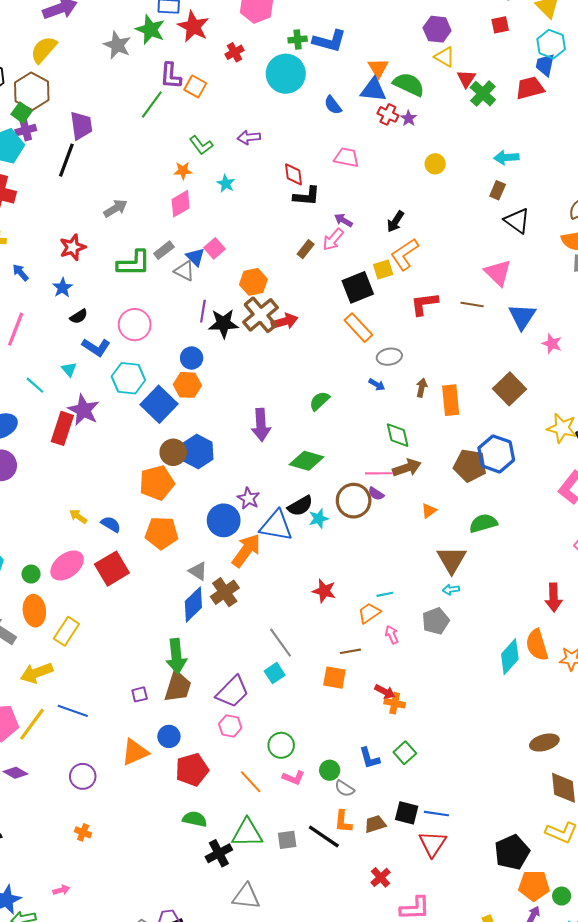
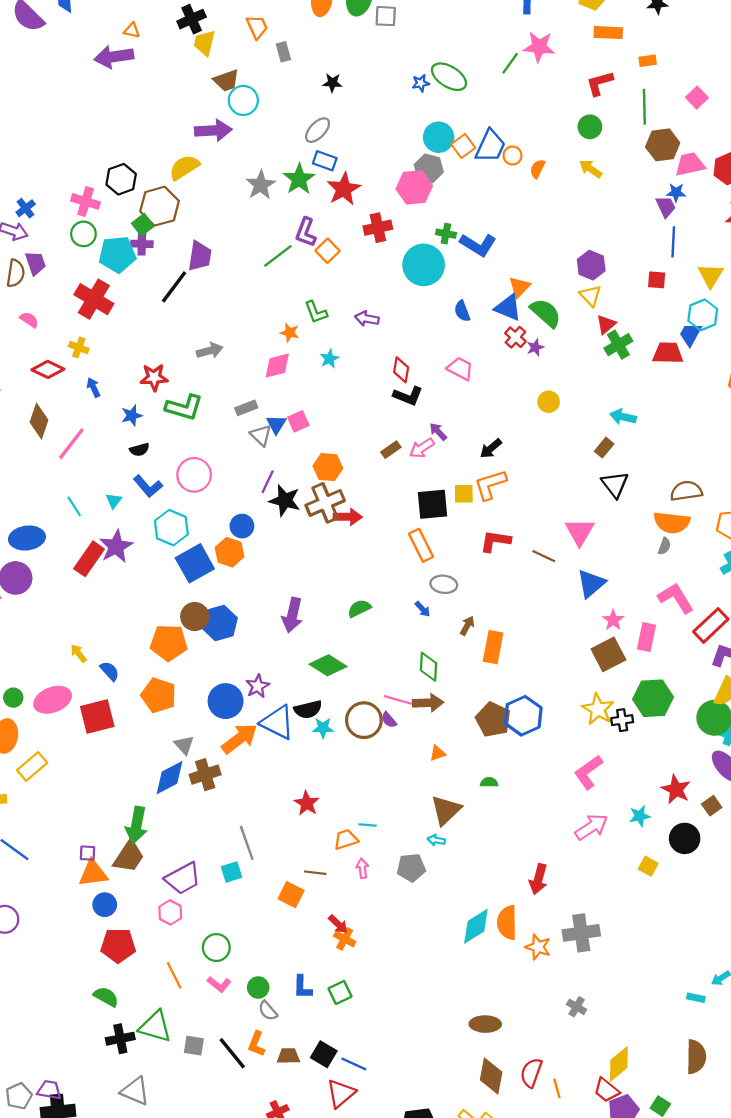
red cross: (234, 52) -> (378, 228), size x1.4
green L-shape: (134, 263) -> (184, 407), moved
brown square: (510, 389) -> (608, 654), moved
green semicircle: (483, 523) -> (489, 782), size x0.6
orange triangle: (135, 752) -> (93, 873), moved

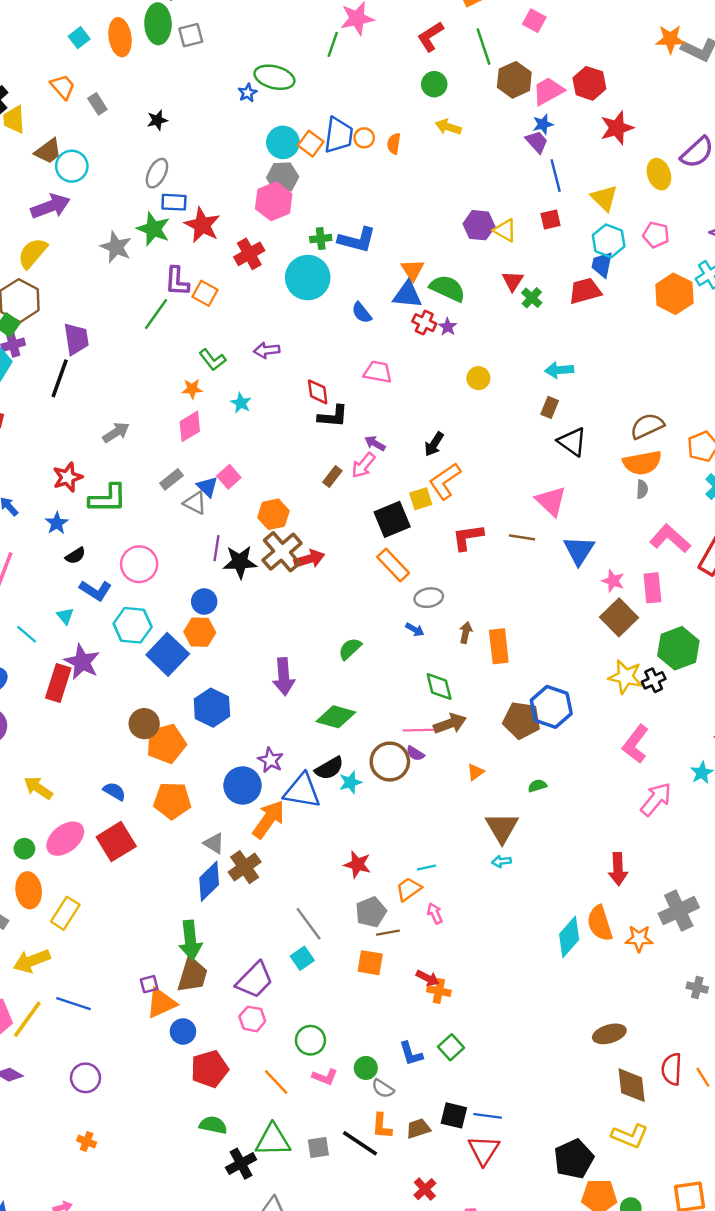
yellow triangle: (591, 296) -> (505, 230), moved
green cross: (618, 345) -> (532, 298), size x0.7
brown circle: (195, 617) -> (144, 724), moved
yellow arrow: (79, 653) -> (38, 788), moved, size x1.4
gray pentagon: (411, 868) -> (371, 912), moved

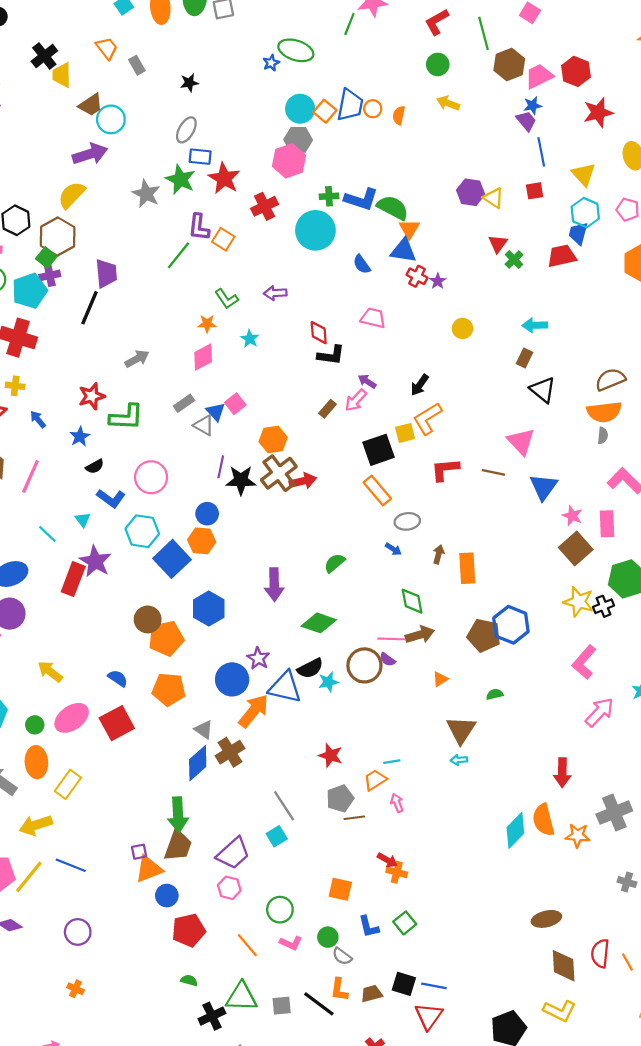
green semicircle: (447, 288) -> (393, 208), moved
orange square: (370, 963) -> (340, 889), moved
green semicircle: (213, 1125) -> (189, 980), size x0.7

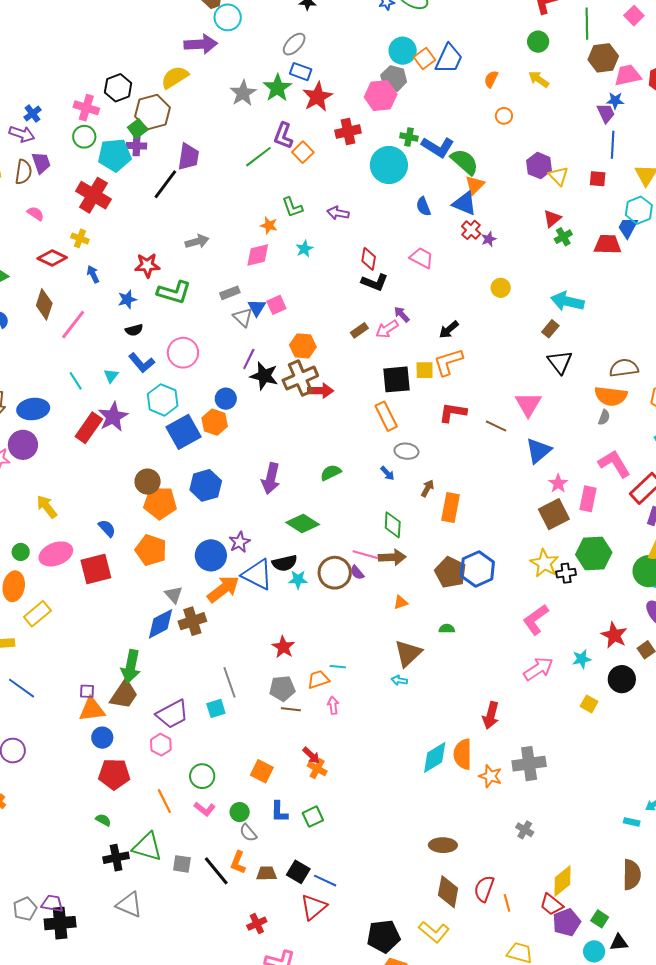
orange circle: (373, 109) -> (504, 116), moved
cyan arrow: (535, 325) -> (567, 301), size x1.4

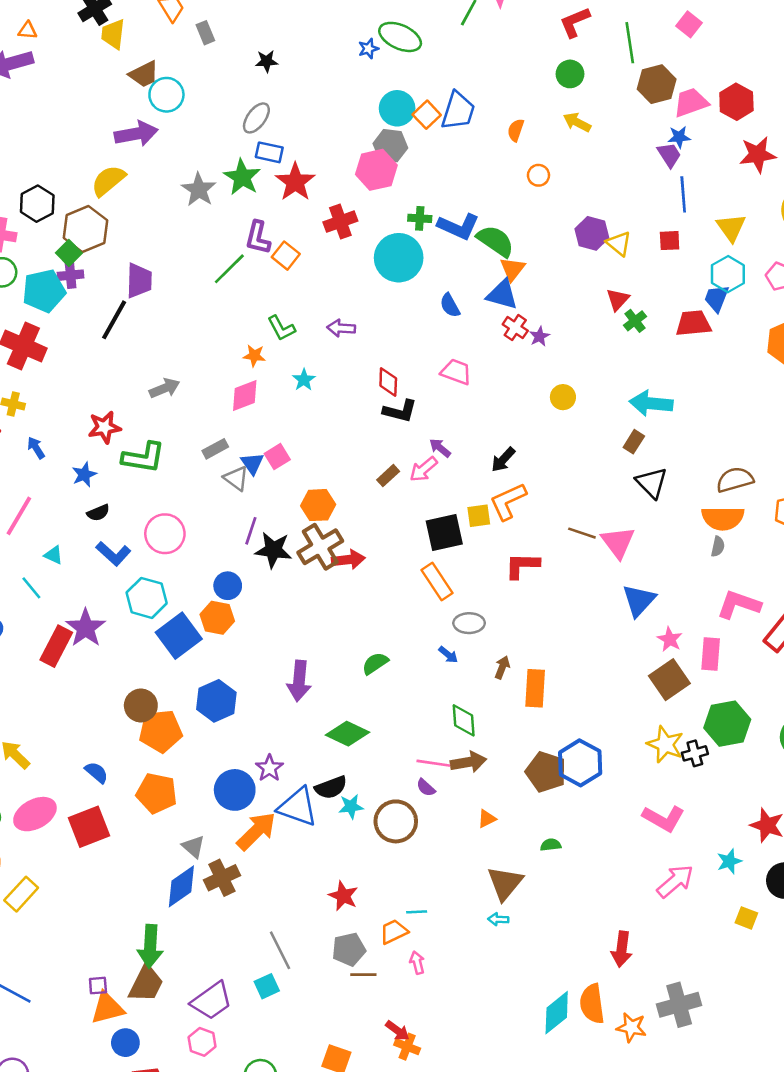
cyan triangle: (111, 376) -> (54, 555), moved, turned -35
brown line: (496, 426) -> (582, 533), moved
pink L-shape: (614, 464) -> (739, 605), turned -32
brown circle: (335, 573) -> (396, 821), moved
pink L-shape: (536, 620) -> (664, 818), turned -108

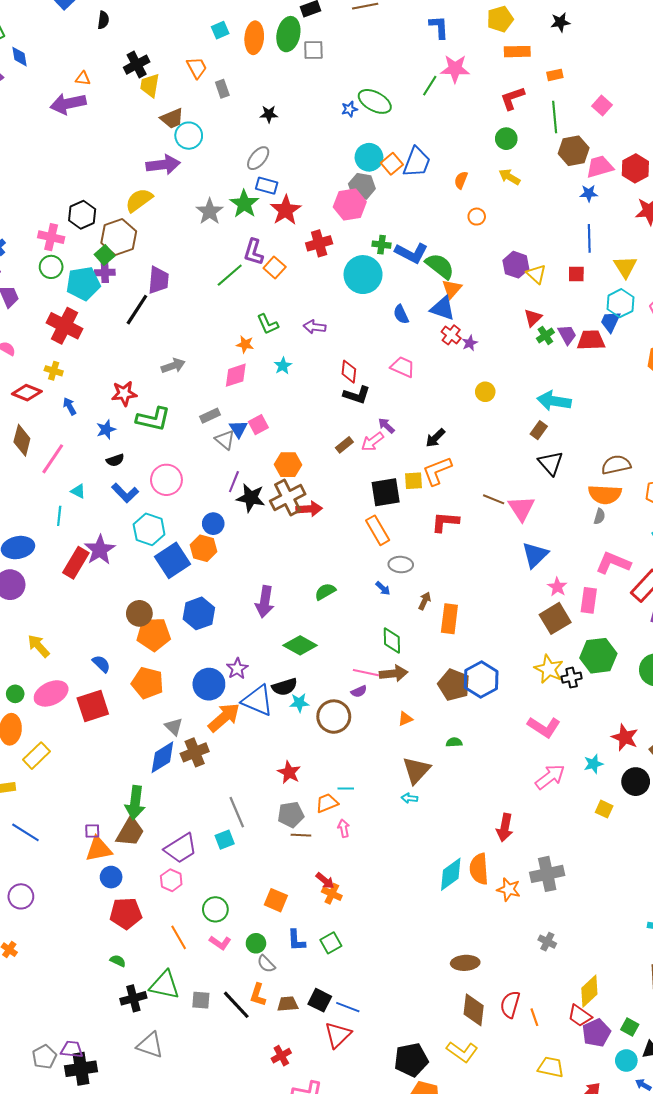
purple trapezoid: (669, 155) -> (567, 335), moved
cyan line: (31, 588) -> (59, 516), turned 42
purple semicircle: (426, 788) -> (359, 691), turned -70

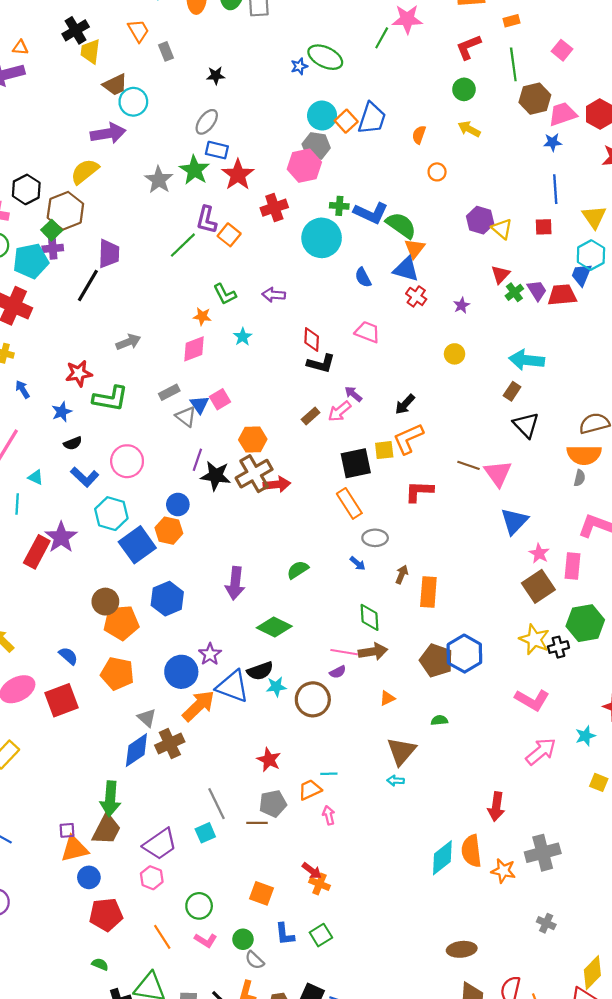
purple star: (470, 343) -> (461, 305), moved
brown line: (301, 835) -> (257, 823), moved

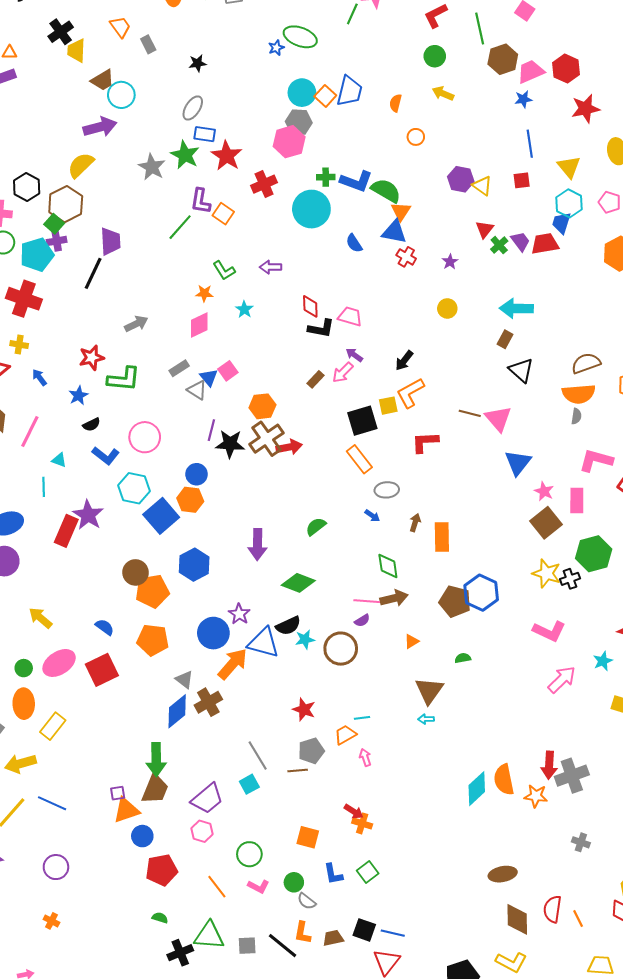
pink trapezoid: (367, 332) -> (350, 316), moved
red arrow: (496, 806) -> (549, 765), moved

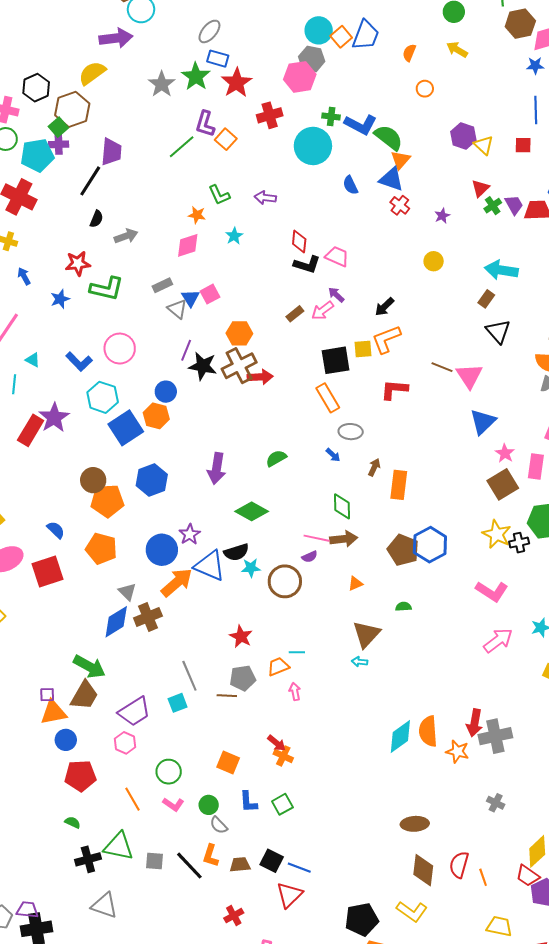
black semicircle: (92, 425) -> (96, 219), moved, turned -48
green arrow: (156, 760) -> (89, 667), turned -68

